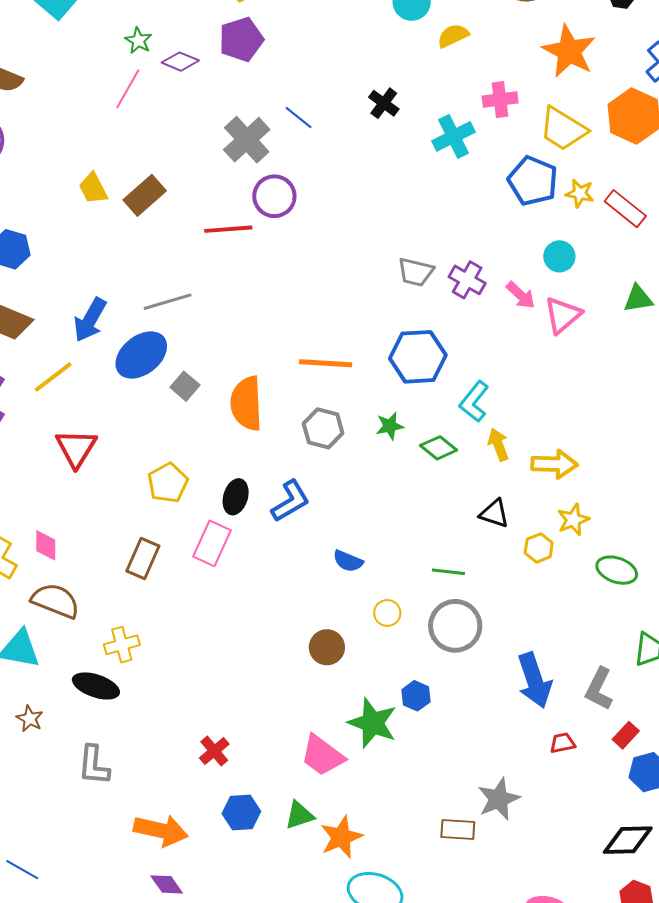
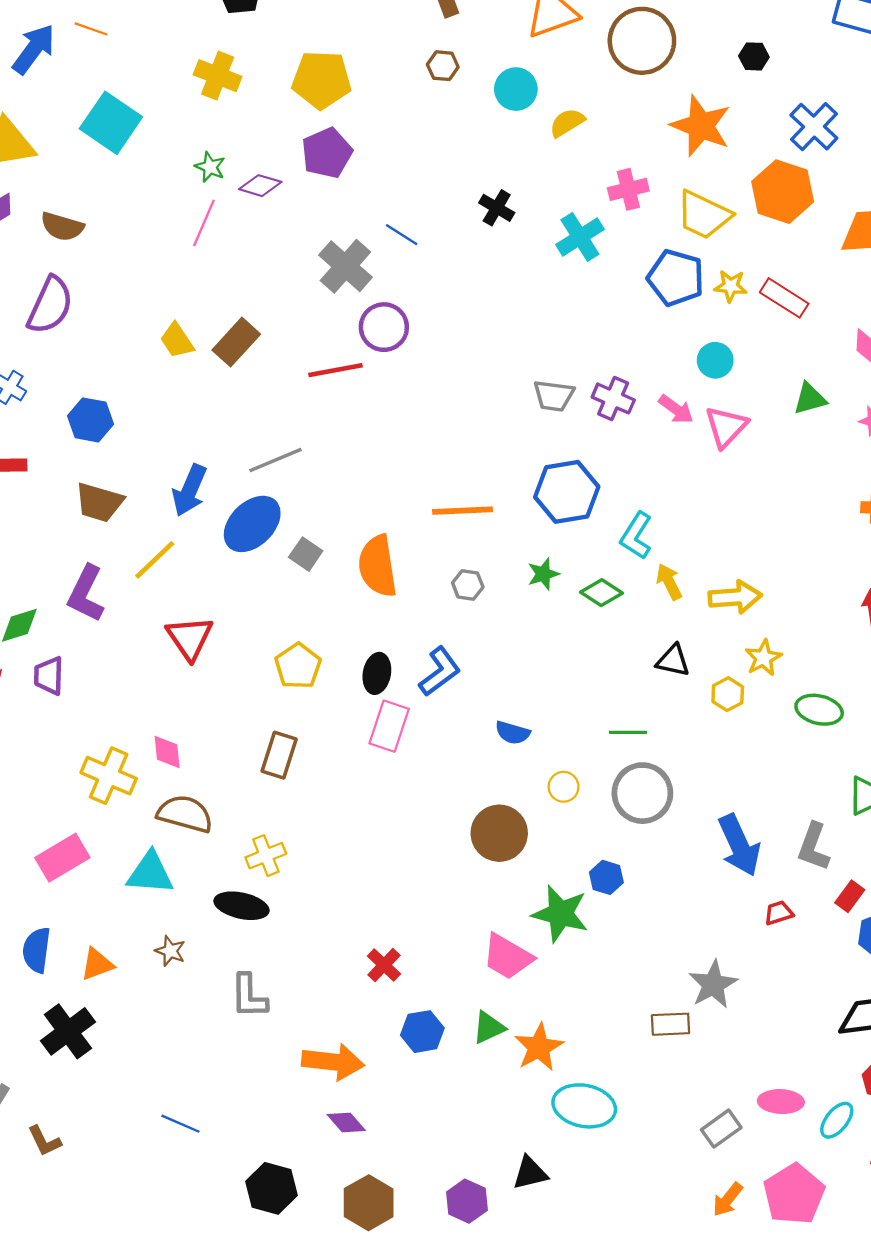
gray hexagon: (323, 428) -> (468, 585), size x0.7
pink rectangle: (212, 543) -> (389, 726), moved
brown circle: (327, 647) -> (499, 833), size x1.4

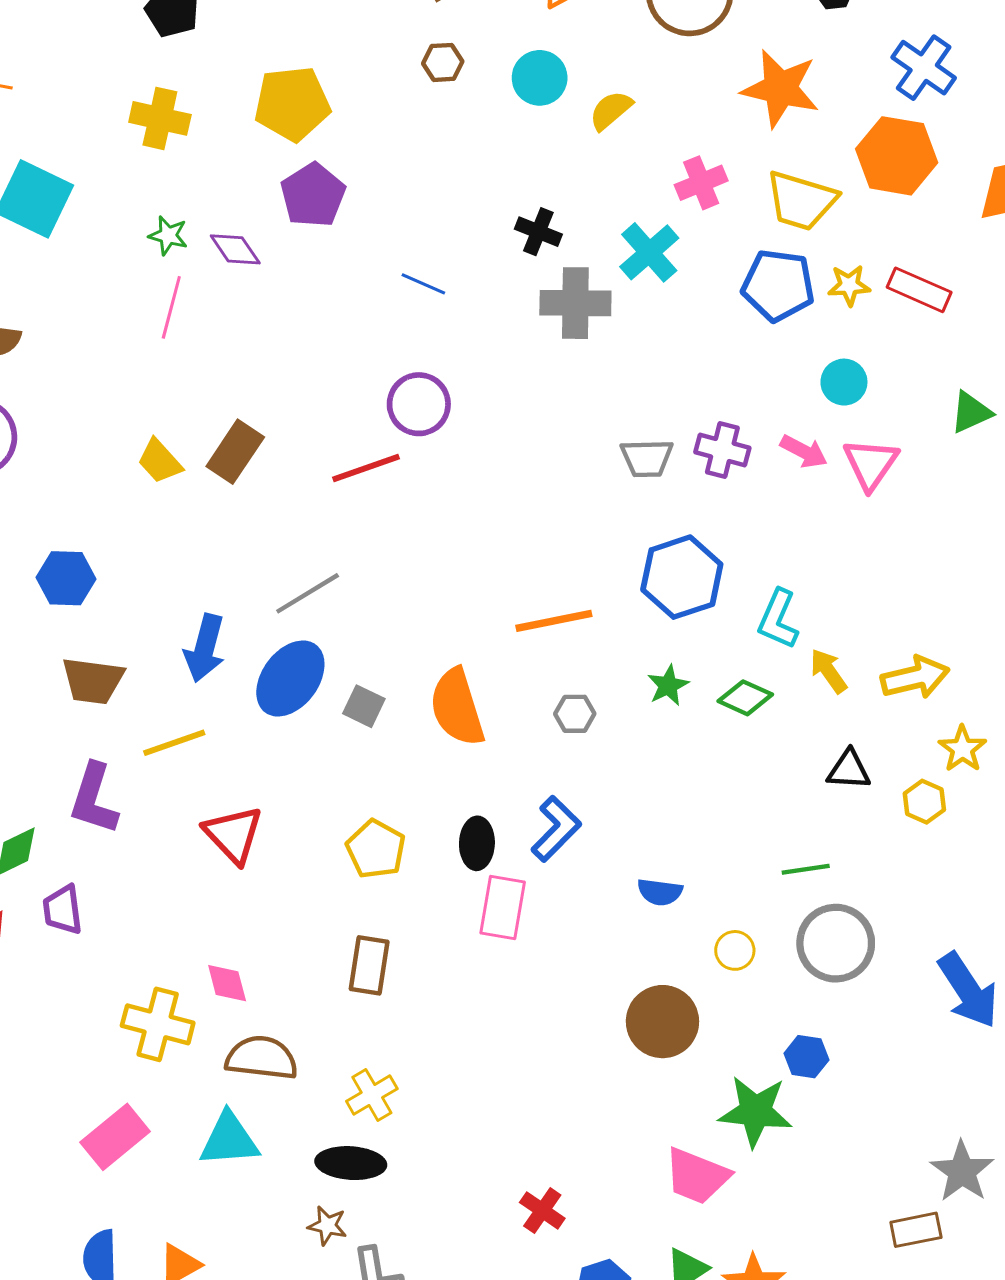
purple diamond: (260, 186) -> (235, 249), turned 48
gray cross: (345, 266) -> (575, 303), moved, turned -32
yellow line: (155, 560) -> (174, 743), turned 33
brown star: (170, 951) -> (327, 1226), moved

